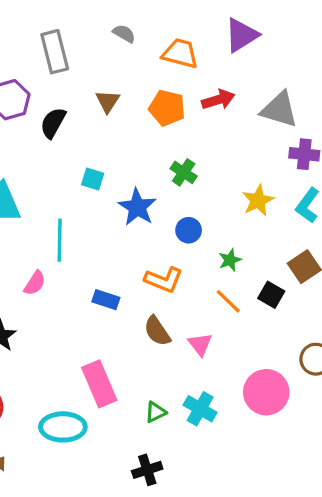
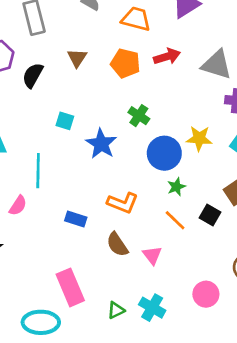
yellow star: (258, 200) -> (199, 138), turned 30
blue circle: (189, 230) -> (164, 153), moved, size x1.6
pink circle: (266, 392) -> (206, 294), size x0.7

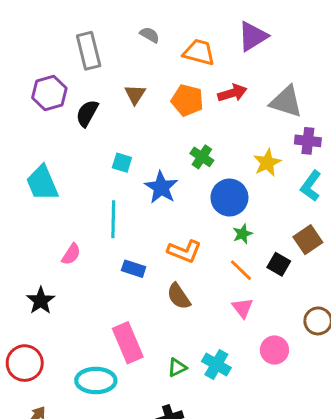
yellow star: (199, 138) -> (267, 163), moved, turned -30
cyan line: (38, 171) -> (113, 219), moved
pink triangle: (152, 255) -> (243, 308), moved

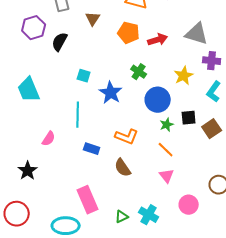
red arrow: (232, 93) -> (158, 40), moved
brown triangle: (135, 94) -> (93, 19), moved
black square: (279, 264) -> (189, 118), moved, turned -35

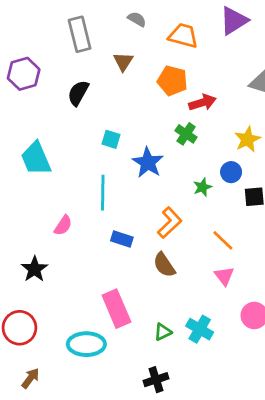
purple hexagon: (34, 28) -> (24, 74), moved
red arrow: (158, 40) -> (202, 103), moved
blue circle: (158, 100) -> (231, 172), moved, size x0.6
green star: (167, 125) -> (202, 187), moved
orange L-shape: (127, 137) -> (170, 223), turned -65

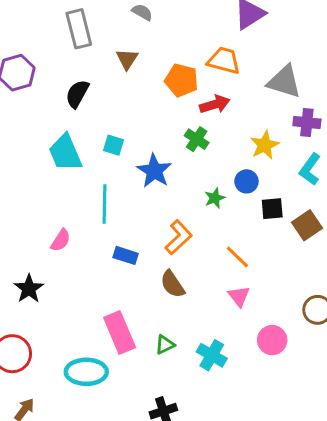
orange trapezoid: (183, 36) -> (224, 61), moved
cyan trapezoid: (36, 158) -> (65, 153), moved
green triangle: (163, 332) -> (165, 345), moved

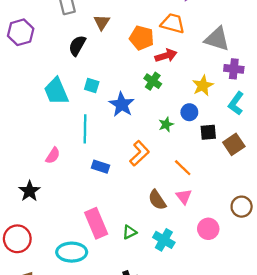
black semicircle: (77, 94) -> (77, 46), moved
brown semicircle: (172, 284) -> (157, 200), moved

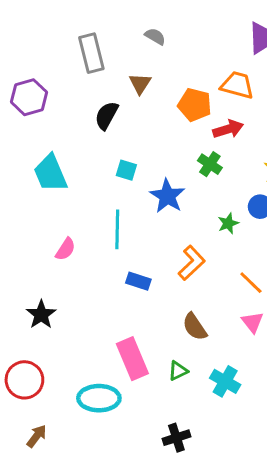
cyan trapezoid: (56, 91) -> (50, 173), moved
pink semicircle: (53, 156) -> (65, 249), moved
brown semicircle: (157, 200) -> (195, 327), moved

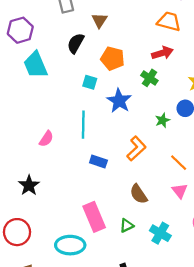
orange pentagon: (195, 105) -> (113, 58), moved
cyan trapezoid: (50, 173) -> (35, 65), moved

